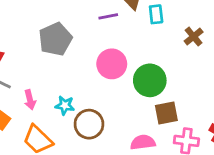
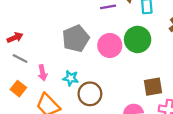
gray pentagon: (55, 39) -> (76, 39), moved
green circle: (150, 80) -> (138, 39), moved

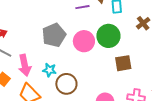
pink arrow: (43, 73) -> (25, 65), size x1.5
brown square: (153, 87) -> (123, 63), moved

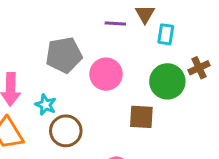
green circle: (108, 36) -> (167, 81), moved
brown square: (123, 63) -> (141, 117), moved

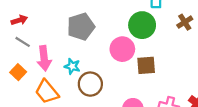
pink circle: (106, 74) -> (122, 49), moved
green circle: (167, 81) -> (142, 25), moved

